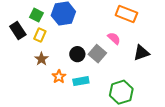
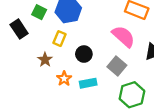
yellow rectangle: (40, 35) -> (60, 39), moved
pink semicircle: (114, 38) -> (123, 36), size x1.6
gray square: (97, 54) -> (117, 66), moved

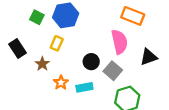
black rectangle: (19, 29) -> (17, 49), moved
pink semicircle: (123, 36) -> (119, 42), turned 35
black circle: (84, 54) -> (91, 62), moved

